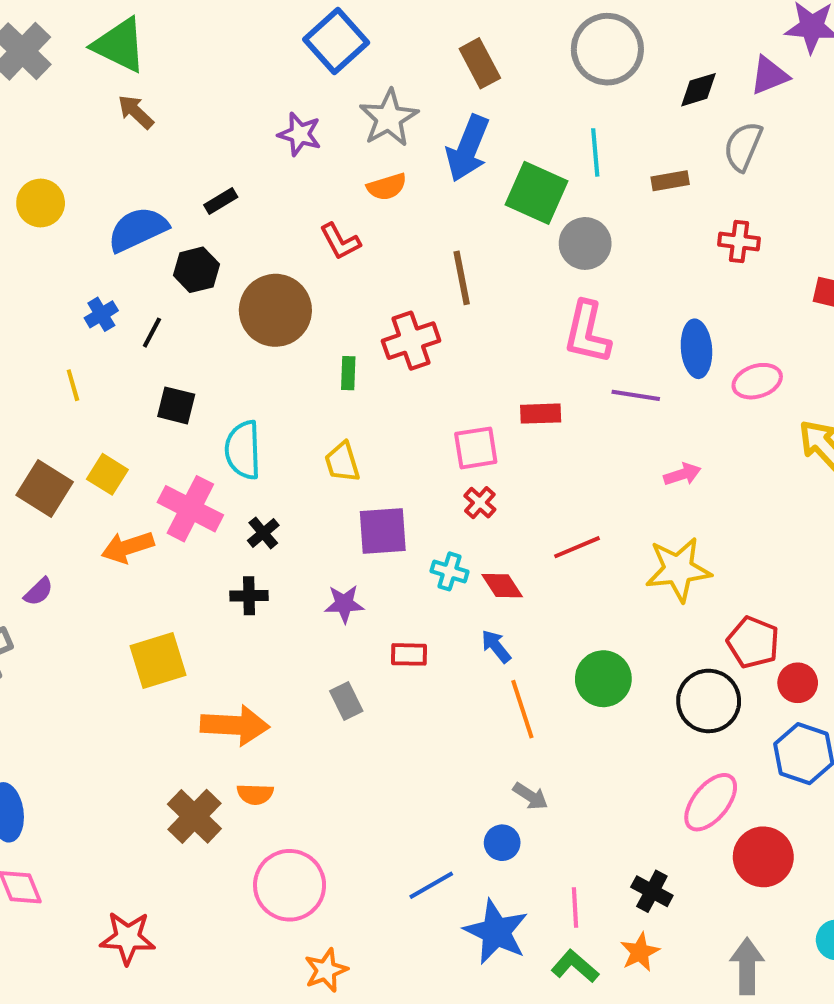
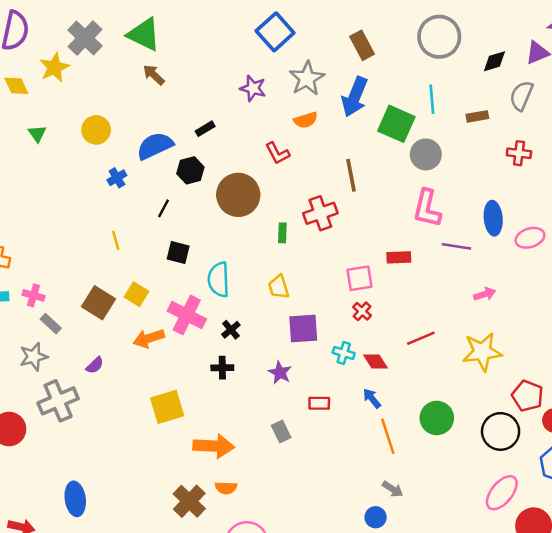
blue cross: (101, 314) -> (117, 178), moved
purple star: (344, 604) -> (280, 373), turned 30

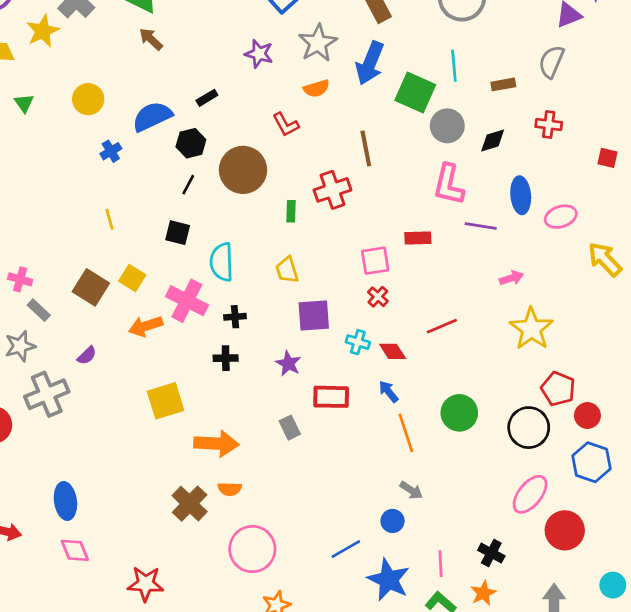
black diamond: (494, 61) -> (493, 141), moved
black line: (163, 208) -> (188, 185), moved
black cross: (231, 330) -> (235, 317), turned 36
yellow star: (482, 352) -> (531, 329), moved, turned -30
red rectangle: (319, 403) -> (331, 397), size x1.5

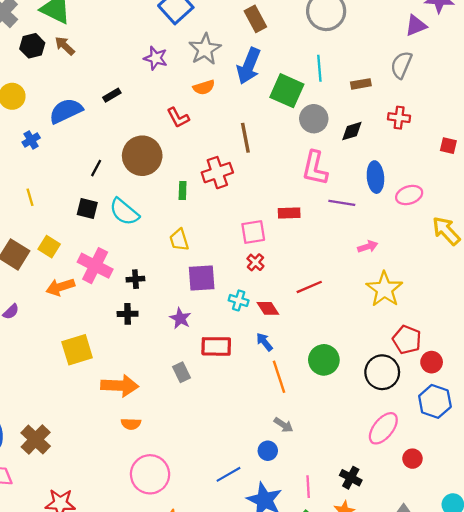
black hexagon: (191, 143) -> (32, 46), moved
cyan semicircle: (222, 262) -> (124, 212), moved, turned -48
brown cross: (190, 504) -> (36, 440), moved
red circle: (565, 530) -> (412, 459), size x0.6

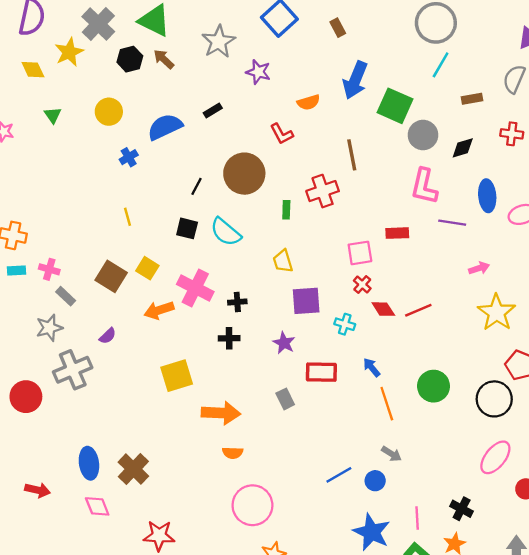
brown rectangle: (255, 19) -> (338, 28), moved, size x0.7
gray star: (205, 49) -> (219, 42), moved
cyan line: (319, 68) -> (441, 65), moved, turned 35
red diamond: (268, 308) -> (383, 309), moved
blue line: (229, 474) -> (339, 475), moved

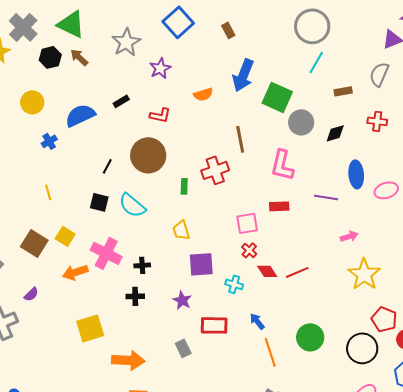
purple star: (258, 72) -> (160, 68), turned 30
red L-shape: (282, 134) -> (160, 115), moved, turned -50
pink L-shape: (424, 186) -> (282, 165), moved

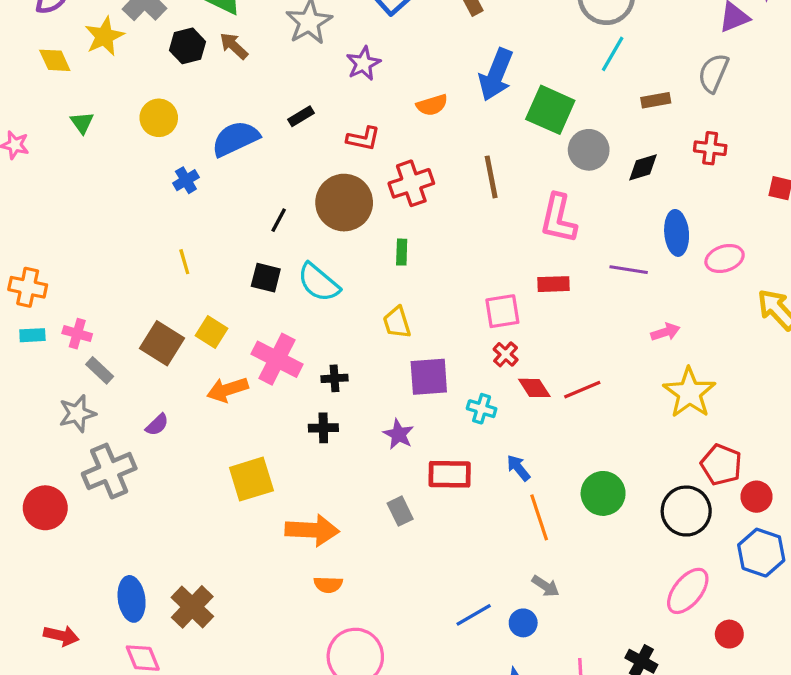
red cross: (215, 170) -> (411, 183), moved

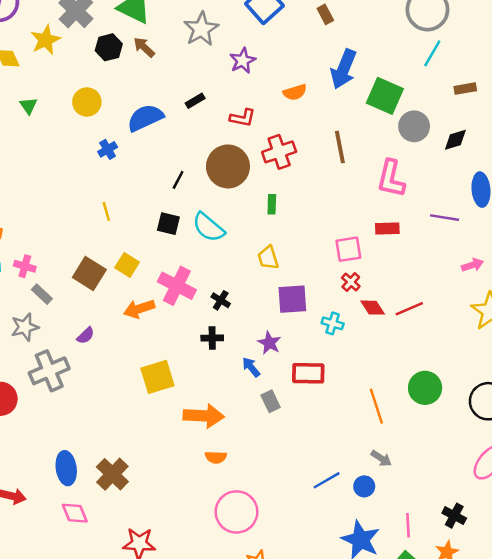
black cross: (335, 378) -> (221, 300), turned 36
blue arrow: (518, 468) -> (251, 367), moved

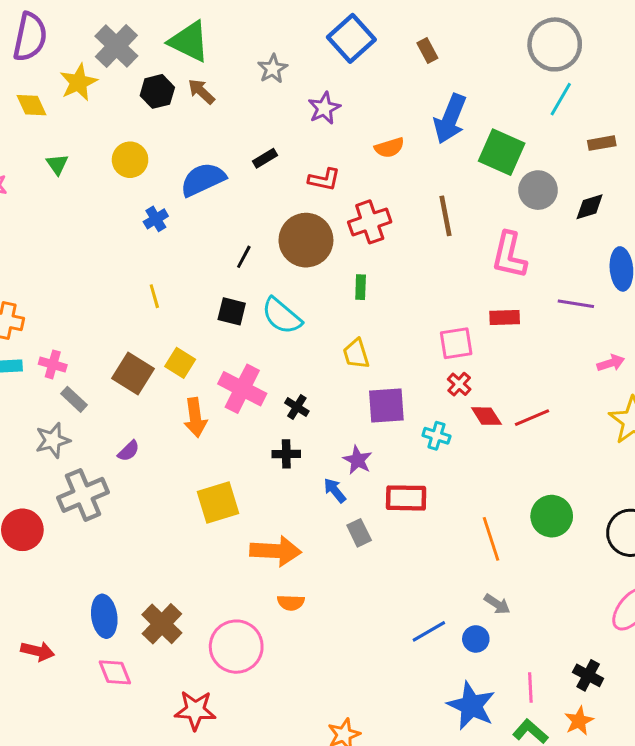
gray star: (201, 29) -> (273, 69), size x0.7
orange arrow: (139, 309) -> (195, 418), turned -80
pink circle: (236, 512) -> (236, 647), moved

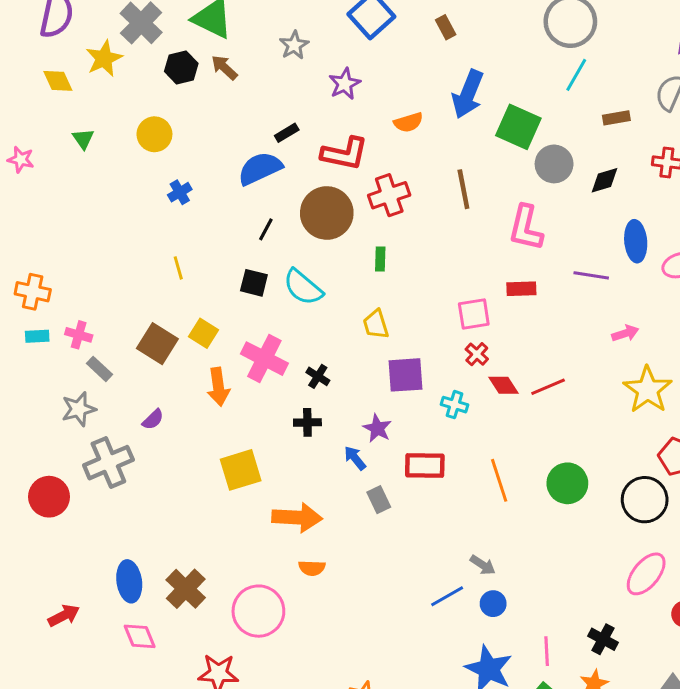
blue semicircle: (203, 179) -> (260, 168), moved
red L-shape: (324, 179) -> (345, 154), size x1.5
orange line: (491, 539) -> (499, 480), moved
gray arrow: (497, 604) -> (483, 565), moved
red arrow: (38, 651) -> (64, 616), turned -40

